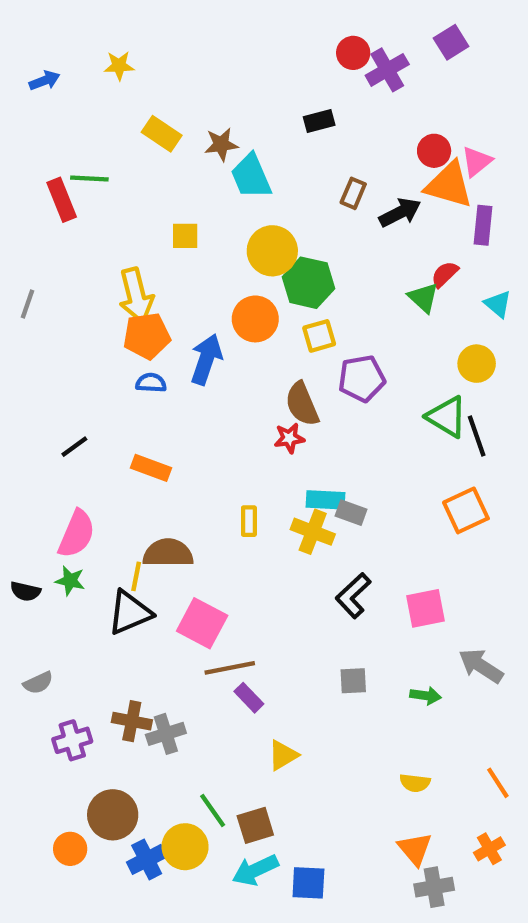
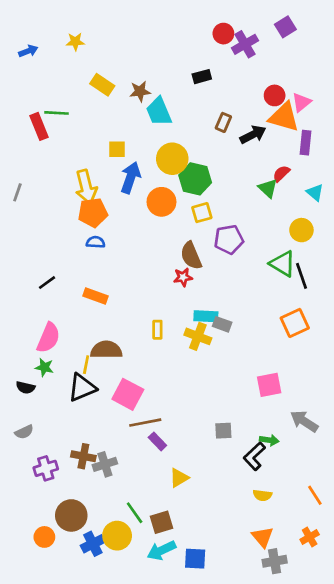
blue arrow: (206, 359) -> (131, 178), moved
black semicircle: (25, 591) -> (26, 388), moved
black L-shape: (353, 596) -> (254, 456), moved

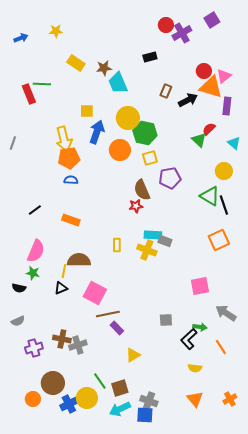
black triangle: (82, 388) -> (61, 288), size x0.6
orange line: (315, 495) -> (221, 347), moved
gray cross: (275, 561) -> (149, 401), moved, turned 30

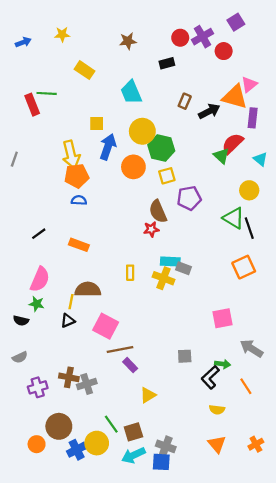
red circle: (166, 25) -> (180, 38), moved
brown star: (104, 68) -> (128, 41), moved
red circle: (204, 71) -> (224, 51), moved
red semicircle: (209, 129) -> (233, 144), size x1.5

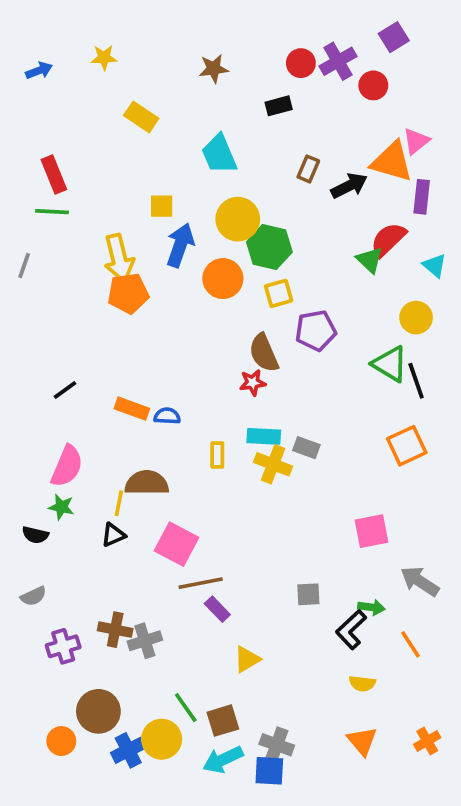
green line: (47, 93) -> (52, 212), moved
blue semicircle: (79, 200) -> (167, 416), moved
cyan rectangle: (170, 262) -> (264, 436), moved

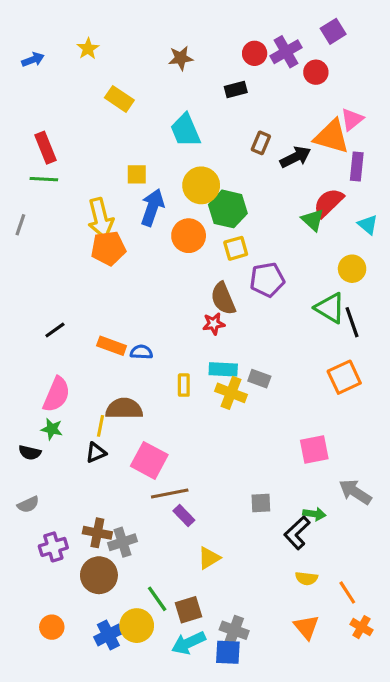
yellow star: (104, 58) -> (88, 49), turned -30
orange line: (410, 644) -> (347, 593), moved
brown circle: (98, 711) -> (99, 575), moved
orange cross: (427, 741) -> (361, 627), turned -30

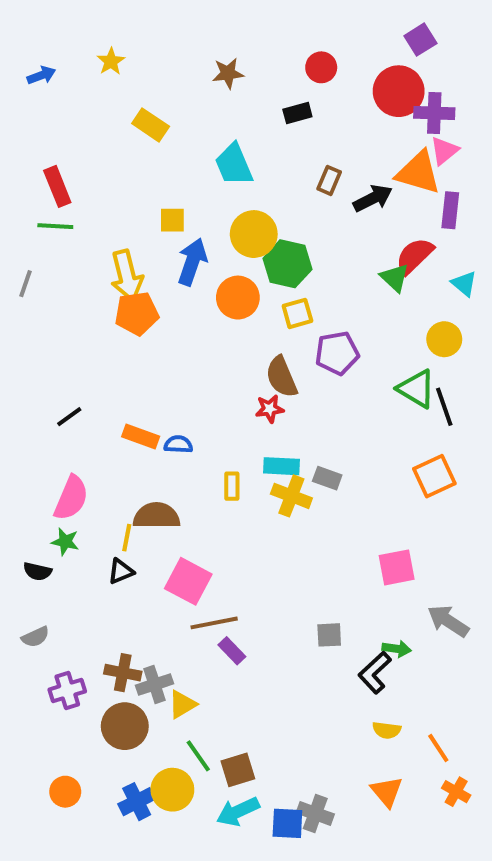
purple cross: (286, 52) -> (434, 113), moved, turned 32
red circle: (316, 72) -> (399, 91), size x1.6
yellow triangle: (209, 558) -> (182, 704), moved
gray cross: (234, 630) -> (315, 813), moved

